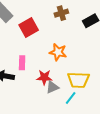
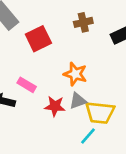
pink rectangle: (22, 63) -> (27, 85), turned -64
gray triangle: (52, 87) -> (78, 101), moved

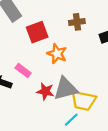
orange star: (75, 74) -> (57, 54), moved
gray triangle: (78, 101) -> (66, 89), size x1.6

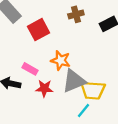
orange star: (57, 54) -> (61, 60), moved
red star: (45, 91) -> (44, 88), moved

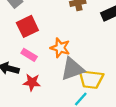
red square: (38, 30) -> (27, 26), moved
red star: (44, 88) -> (32, 82), moved

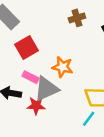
gray triangle: (72, 69) -> (46, 89), moved

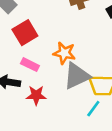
gray triangle: (46, 89) -> (77, 76), moved

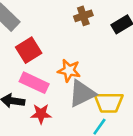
pink rectangle: (30, 65) -> (34, 83), size x1.5

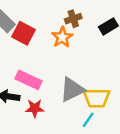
red square: (29, 50) -> (24, 33), moved, turned -30
orange star: (69, 70) -> (62, 37), moved, turned 30

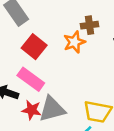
red square: (24, 33) -> (34, 47), moved
gray triangle: (72, 90) -> (52, 109), moved

